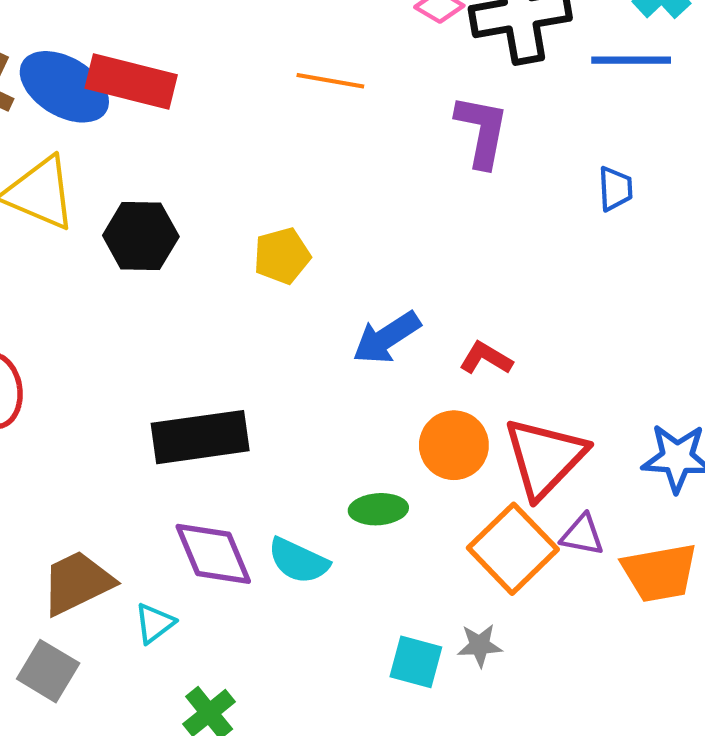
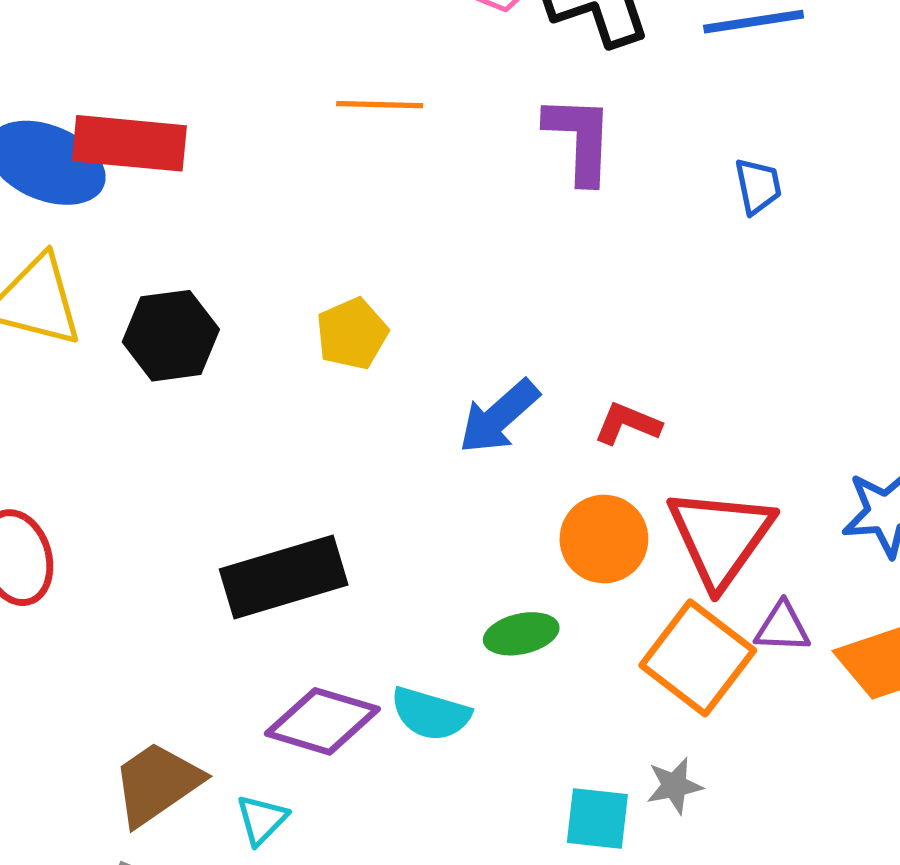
purple diamond: (213, 554) -> (322, 721), turned -42

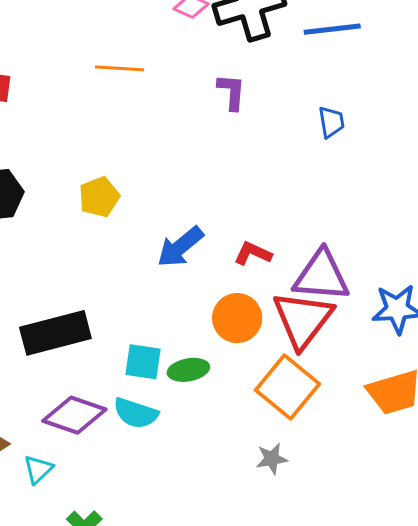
purple L-shape: (579, 139) -> (232, 92), size x0.7
purple triangle: (782, 627) -> (321, 276), moved, size x1.8
cyan square: (597, 818) -> (143, 362), moved

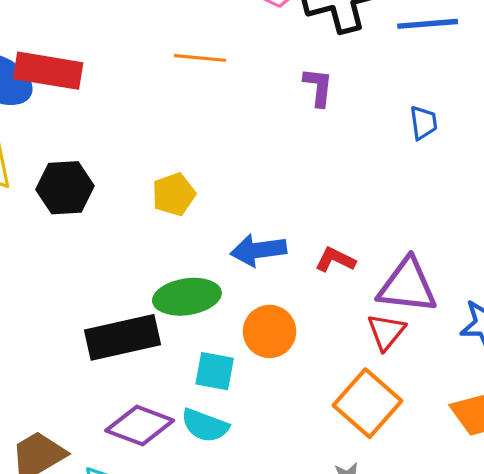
blue arrow: (180, 247) -> (258, 250), turned 30
orange circle: (237, 318) -> (270, 331), moved
red triangle: (303, 319) -> (386, 332), size x0.6
green ellipse: (188, 370) -> (187, 297), moved, size x1.5

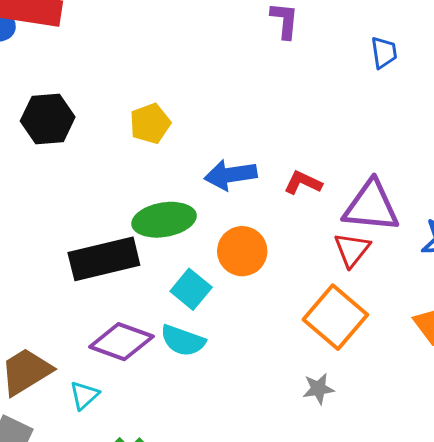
cyan square: (215, 371) -> (191, 289), turned 30

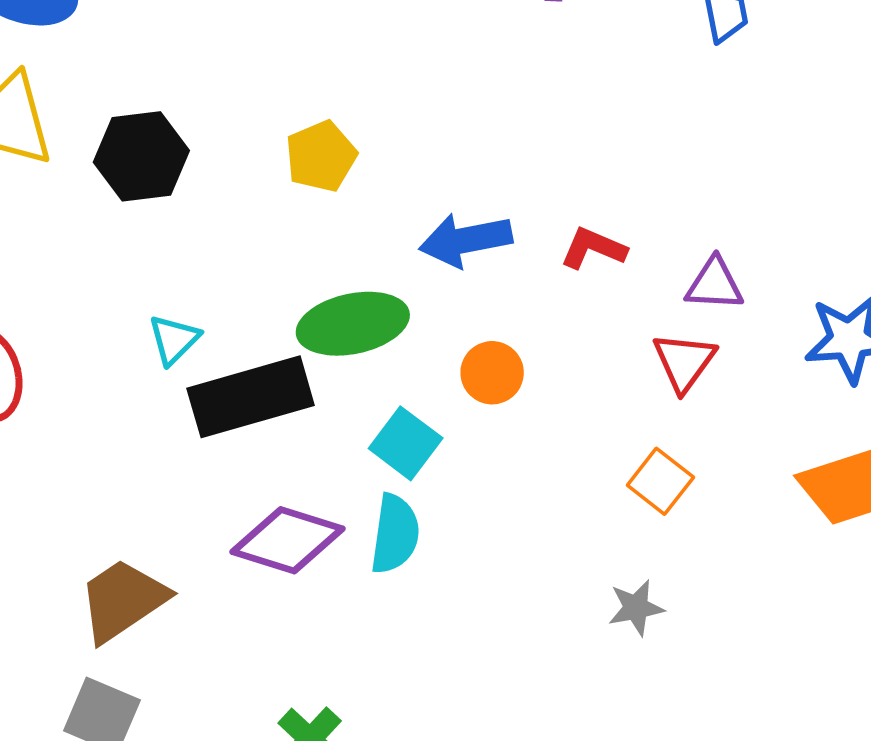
purple triangle: (371, 206) -> (715, 284), size x0.6
orange circle: (242, 251) -> (492, 373), size x0.7
orange square: (335, 317) -> (660, 481), size x0.6
cyan semicircle: (183, 341) -> (395, 534), turned -99
cyan triangle: (84, 395) -> (174, 340), moved

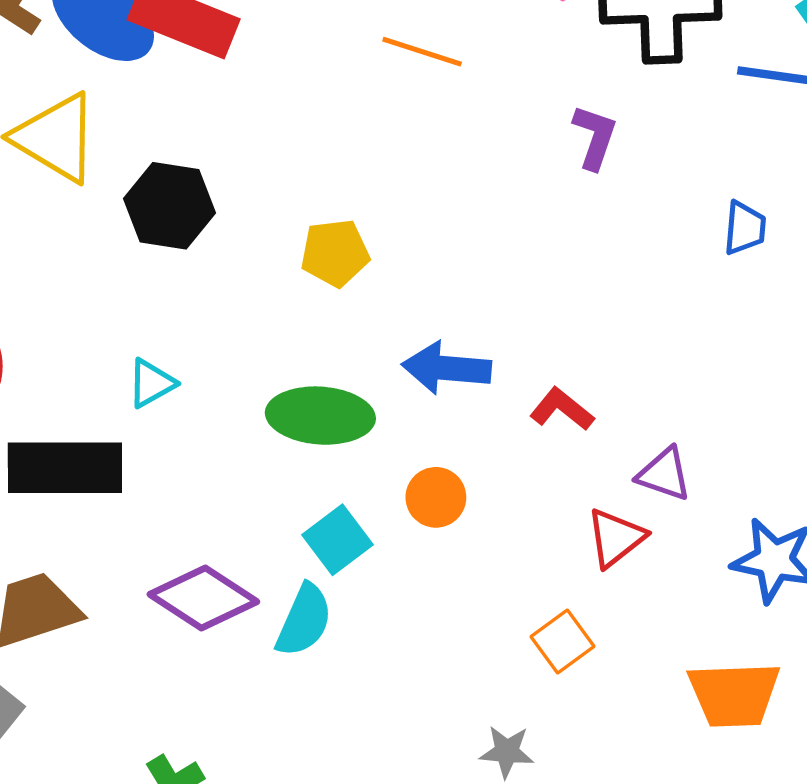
black rectangle: (251, 397) -> (65, 468), moved

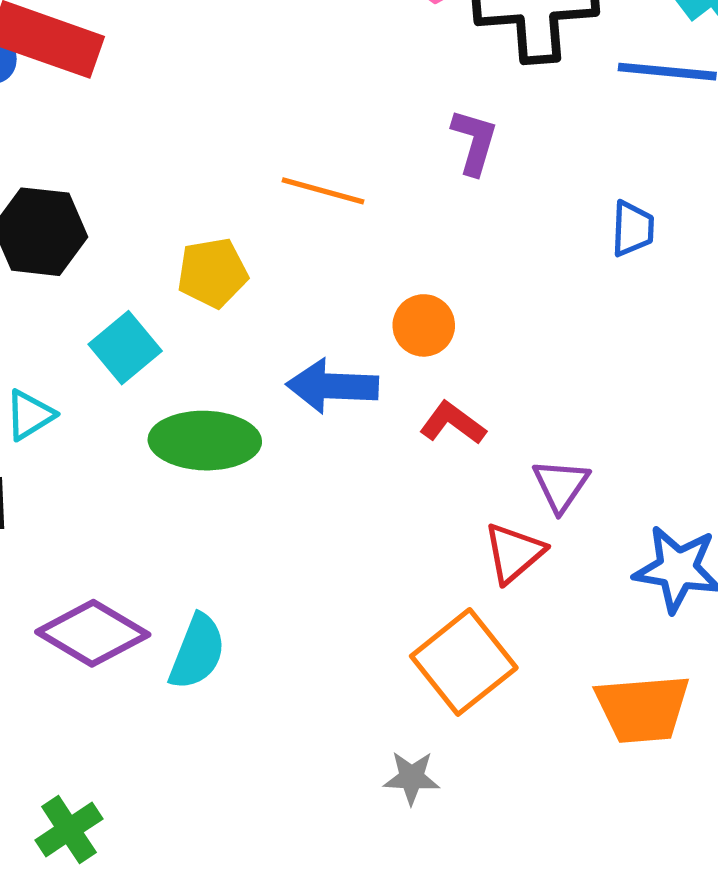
orange line: (422, 52) -> (323, 191), moved
purple triangle: (664, 474) -> (561, 485), turned 48
orange circle: (436, 497) -> (424, 325), moved
cyan square: (338, 540) -> (125, 348), moved
orange square: (563, 641) -> (464, 662), size x1.6

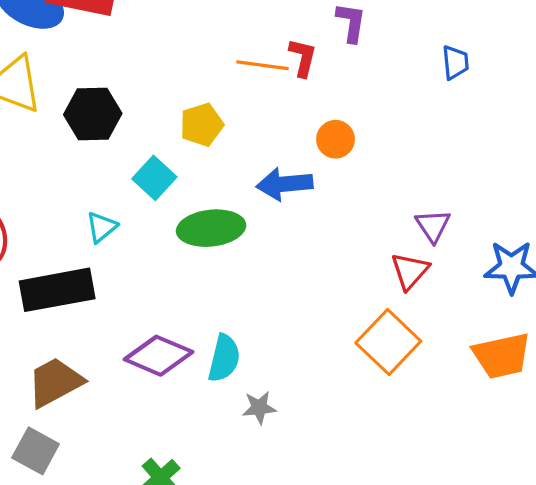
red L-shape: (453, 423) -> (303, 58), moved, turned 75
gray star: (412, 778) -> (259, 408), moved

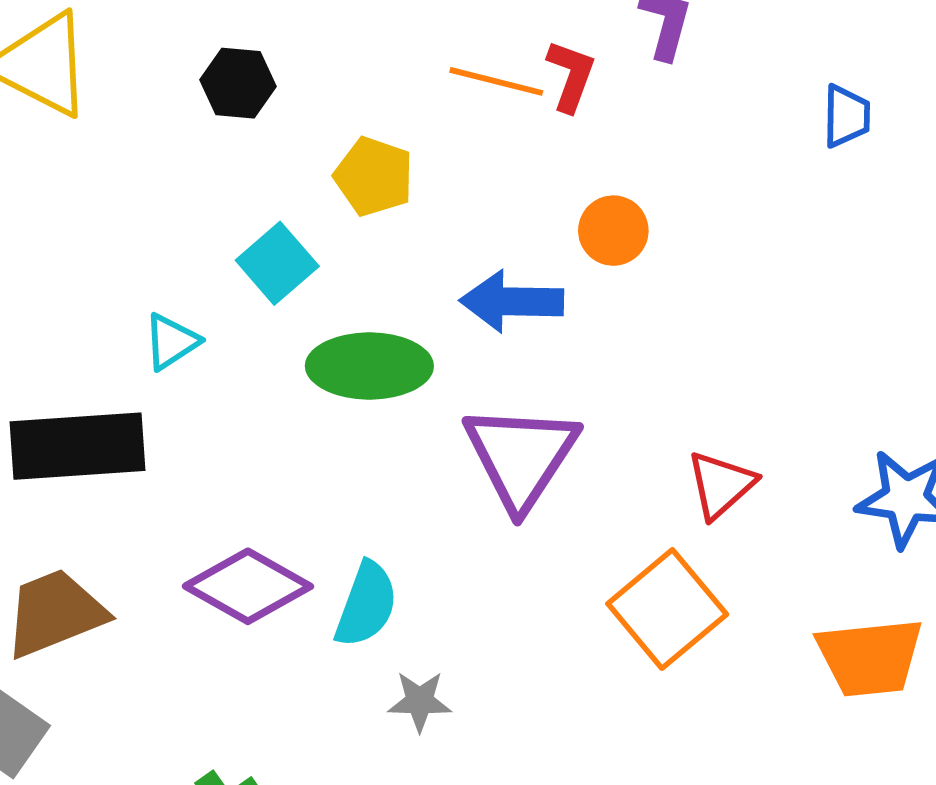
black hexagon: (93, 114) -> (238, 83), moved, size x0.7
yellow pentagon: (202, 125) -> (374, 177), turned 30
purple triangle: (433, 226) -> (521, 456), moved, size x1.8

